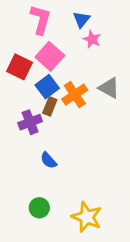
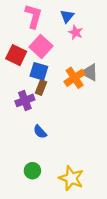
blue square: (47, 87) -> (39, 71), turned -36
orange cross: (75, 95) -> (75, 78), moved

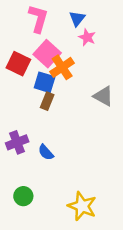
gray triangle: (90, 72) -> (103, 96), moved
orange cross: (75, 78) -> (62, 67), moved
purple cross: (25, 100) -> (17, 142), moved
green circle: (32, 171) -> (23, 196), moved

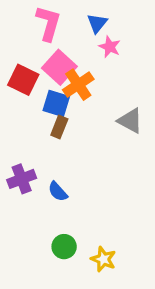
green circle: (23, 196) -> (64, 247), moved
yellow star: (82, 206) -> (103, 259), size x0.7

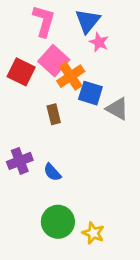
blue triangle: (97, 23) -> (88, 21), size x1.4
blue square: (56, 103) -> (90, 93), moved
brown rectangle: (59, 127) -> (54, 114), turned -36
green circle: (64, 247) -> (58, 222), size x1.5

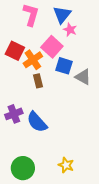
pink square: (54, 61) -> (52, 47), moved
orange cross: (71, 76) -> (33, 60), moved
blue semicircle: (52, 172) -> (37, 122), size x1.6
green circle: (58, 222) -> (23, 168), moved

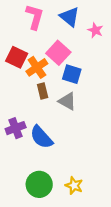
blue triangle: (62, 15) -> (70, 17), turned -30
pink star: (70, 30) -> (95, 30), moved
gray triangle: (83, 77) -> (67, 101), moved
green circle: (23, 168) -> (39, 184), moved

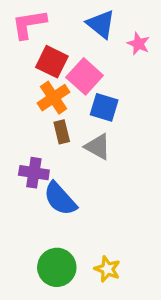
pink L-shape: (35, 17) -> (29, 24), moved, turned -115
red square: (17, 57) -> (52, 62), moved
purple cross: (16, 128) -> (34, 173), moved, turned 30

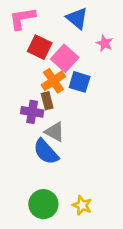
pink star: (138, 44) -> (104, 43), moved
orange cross: (54, 98) -> (53, 81), moved
gray triangle: (98, 147) -> (55, 132), moved
purple cross: (34, 173) -> (32, 112), moved

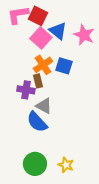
blue triangle: (77, 18) -> (58, 31), moved
pink star: (104, 43) -> (84, 35), size x1.5
red square: (40, 47) -> (38, 16), moved
pink square: (65, 58) -> (41, 38), moved

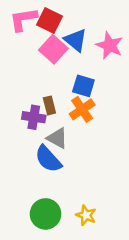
orange cross: (43, 65) -> (82, 109), moved

